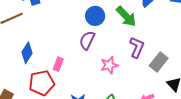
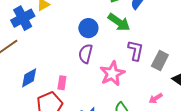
blue diamond: (27, 53) -> (29, 78), turned 40
pink star: (109, 65) -> (112, 73), size x1.4

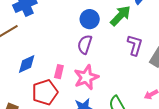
green arrow: (119, 22) -> (120, 16), turned -85
pink star: (112, 73) -> (86, 77), moved

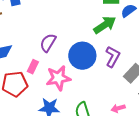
blue circle: (90, 19) -> (82, 56), moved, size x1.4
purple semicircle: (85, 44) -> (48, 43), moved

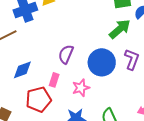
pink star: (58, 78) -> (81, 88), size x0.7

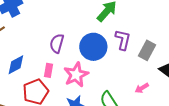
pink star: (81, 88) -> (76, 75), size x1.4

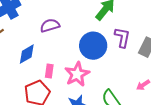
purple semicircle: (57, 43) -> (50, 26), moved, turned 60
blue diamond: (16, 65) -> (27, 54), moved

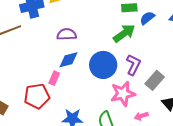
blue diamond: (27, 54) -> (69, 60), moved
pink star: (77, 74) -> (123, 94), moved

